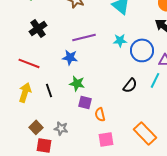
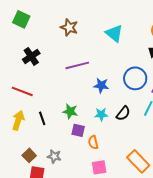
cyan star: (120, 40) -> (101, 114), moved
blue star: (70, 57) -> (101, 85), moved

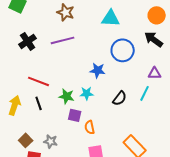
cyan triangle: (114, 33) -> (111, 18), turned -36
purple line: (77, 65) -> (63, 40), moved
blue circle: (135, 78) -> (123, 50), moved
red line: (22, 91) -> (39, 81), moved
cyan star: (101, 114) -> (87, 93), moved

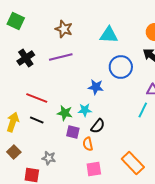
black semicircle: (120, 98) -> (98, 126), moved
black line: (39, 103) -> (37, 120), turned -48
brown square: (26, 140) -> (14, 152), moved

